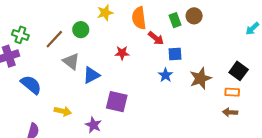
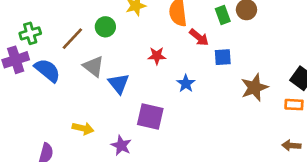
green cross: (20, 35) -> (30, 33), turned -35
blue triangle: (91, 75) -> (119, 84), turned -42
blue star: (165, 75) -> (186, 84), moved
blue semicircle: (31, 85) -> (47, 70), moved
brown arrow: (230, 112) -> (291, 145), moved

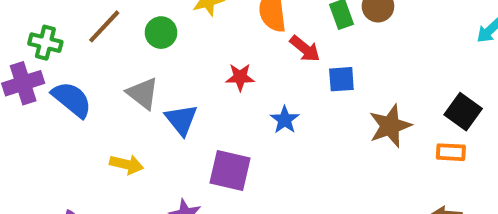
green cross: (30, 33) -> (45, 43), turned 30
brown line: (72, 39) -> (104, 26), moved
yellow arrow: (83, 128) -> (127, 164), moved

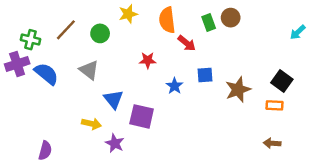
blue square: (341, 79) -> (205, 75), moved
blue triangle: (181, 120) -> (113, 99), moved
yellow arrow: (127, 164) -> (92, 124), moved

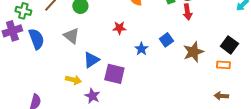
red arrow: (187, 43) -> (187, 12), moved, turned 42
blue semicircle: (46, 74) -> (36, 39), turned 30
blue square: (205, 75) -> (166, 40), turned -32
blue triangle: (113, 99) -> (91, 60), turned 36

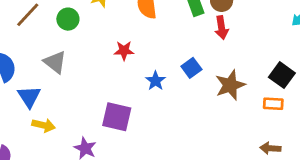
blue triangle: (91, 60) -> (29, 97), moved, turned -30
yellow arrow: (73, 80) -> (44, 125), moved

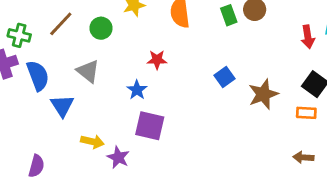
red arrow: (222, 28) -> (308, 37), moved
blue star: (156, 81) -> (137, 90), moved
yellow arrow: (44, 125) -> (92, 142), moved

